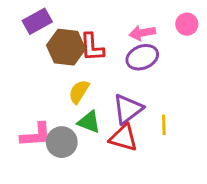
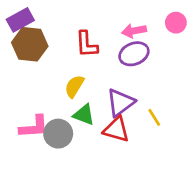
purple rectangle: (37, 21) -> (20, 20), moved
brown hexagon: (66, 47) -> (30, 44), moved
yellow line: (164, 125) -> (154, 117), turned -30

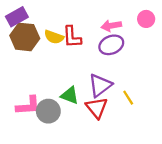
yellow semicircle: (74, 86) -> (54, 37), moved, turned -102
red triangle: (116, 130) -> (97, 108), turned 35

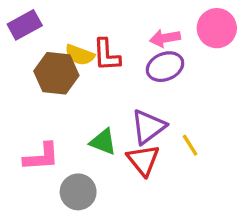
pink circle: (146, 19) -> (217, 28), size x1.5
brown hexagon: (25, 37) -> (56, 73), moved
gray circle: (48, 111) -> (78, 192), moved

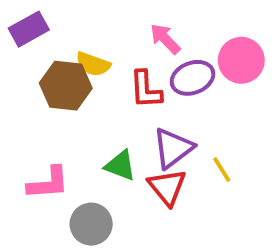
pink circle: (217, 28) -> (241, 60), moved
pink arrow: (165, 38) -> (165, 39), moved, turned 56
red L-shape: (107, 55) -> (146, 90), moved

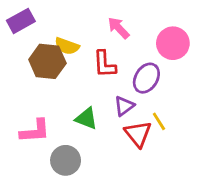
purple ellipse: (193, 78) -> (146, 78), moved, turned -36
purple triangle: (173, 148) -> (124, 106), size x0.7
red triangle: (167, 187) -> (138, 134), moved

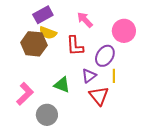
purple rectangle: (21, 21) -> (43, 15), moved
yellow line: (159, 121) -> (114, 76), moved, turned 32
pink L-shape: (35, 131) -> (25, 94), turned -40

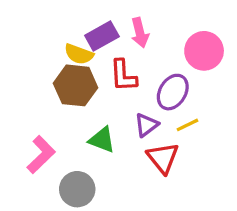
purple rectangle: (43, 15) -> (102, 36), moved
pink arrow: (85, 20) -> (140, 33), turned -150
brown hexagon: (34, 44) -> (76, 85), moved
yellow line: (114, 76) -> (188, 125), turned 64

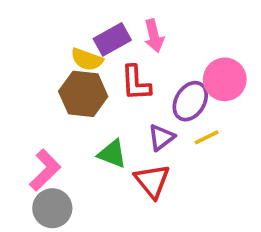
pink circle: (204, 51) -> (225, 79), moved
red triangle: (163, 158) -> (152, 181), moved
gray circle: (77, 189) -> (52, 208), moved

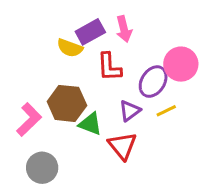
brown hexagon: (83, 94) -> (67, 103), moved
pink L-shape: (45, 170) -> (29, 120), moved

